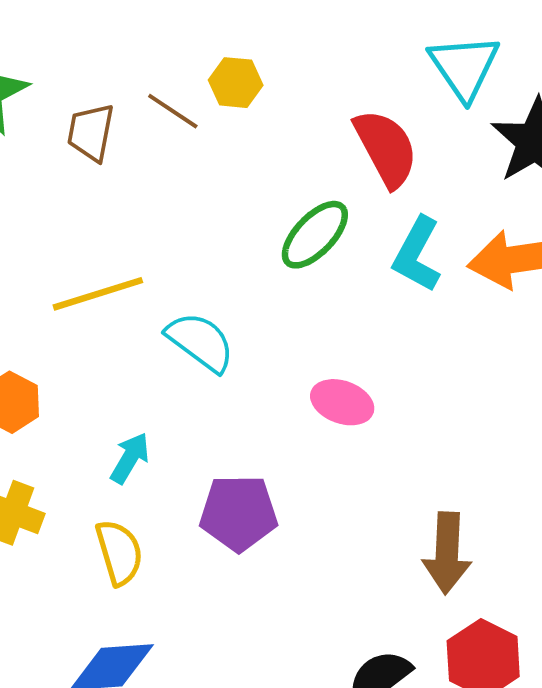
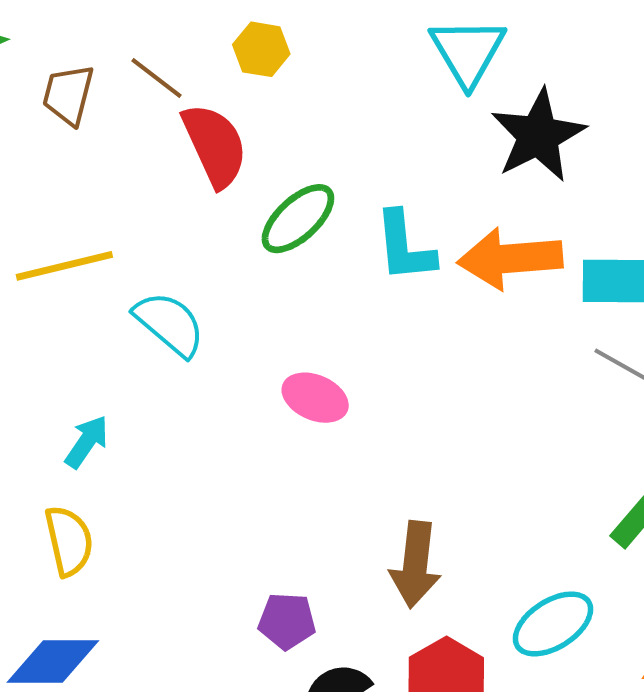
yellow hexagon: (236, 83) -> (261, 49), moved
red semicircle: (386, 148) -> (215, 145), moved
cyan L-shape: (417, 254) -> (405, 247), turned -38
purple pentagon: (239, 513) -> (287, 621), moved, size x0.7

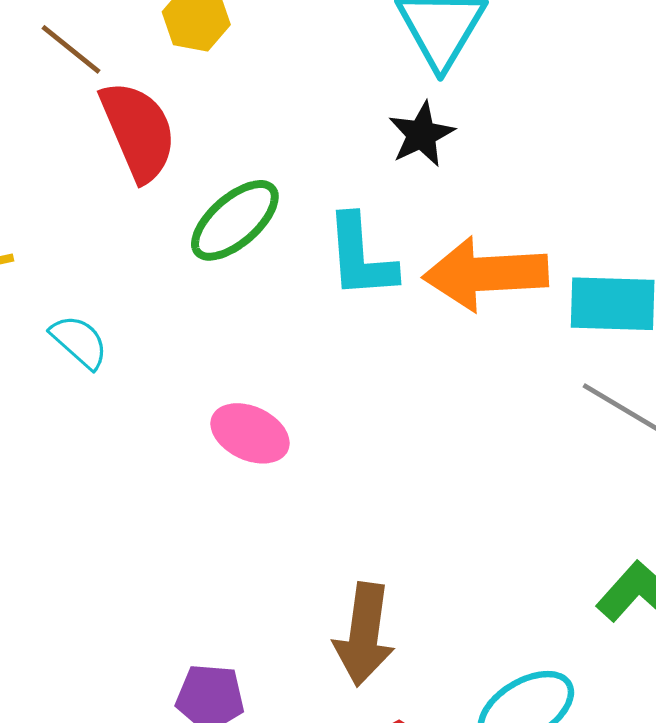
black star: (538, 136) -> (421, 134), moved, size x0.6
cyan semicircle: (169, 324) -> (79, 342), size x0.7

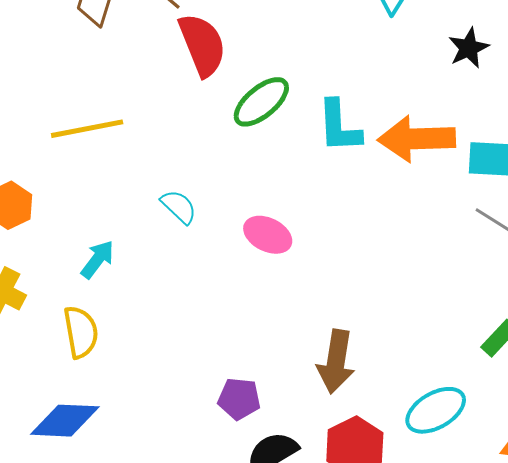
black star: (421, 134) -> (469, 48), moved
cyan semicircle: (79, 342) -> (179, 207), moved

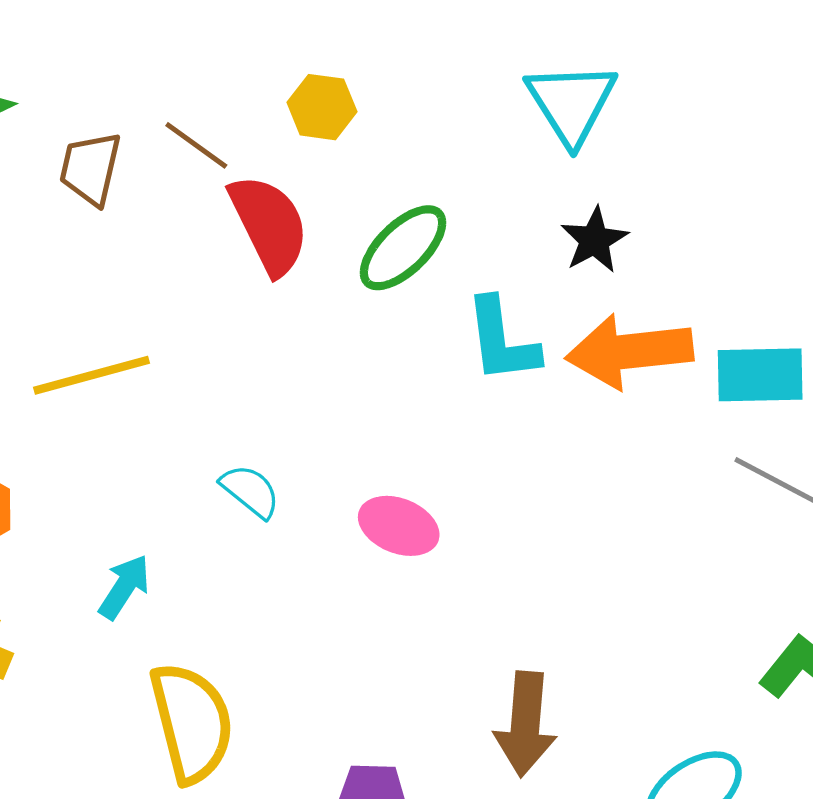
black star: (469, 48) -> (594, 240), moved
green ellipse: (261, 102) -> (403, 248), moved
yellow semicircle: (81, 332) -> (192, 723), moved, size x1.4

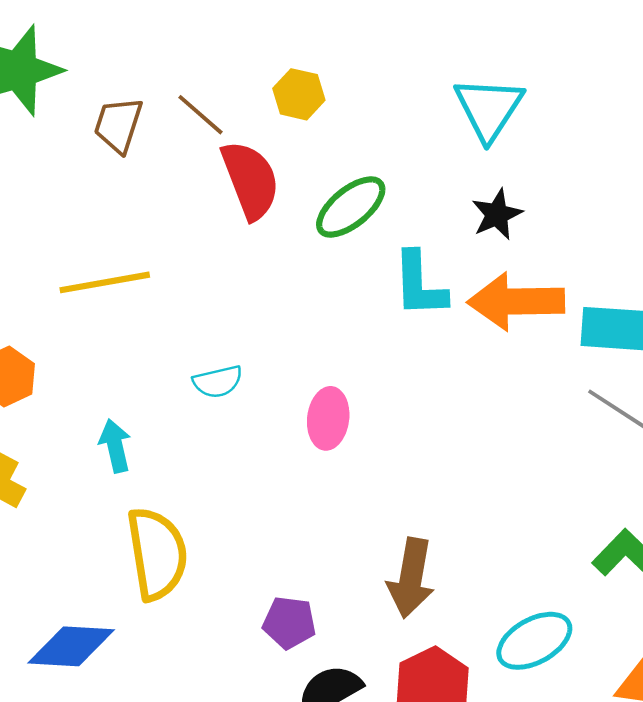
cyan semicircle: (250, 491) -> (218, 382), turned 123
pink ellipse: (399, 526) -> (328, 418), turned 70
cyan arrow: (124, 587) -> (115, 446), turned -51

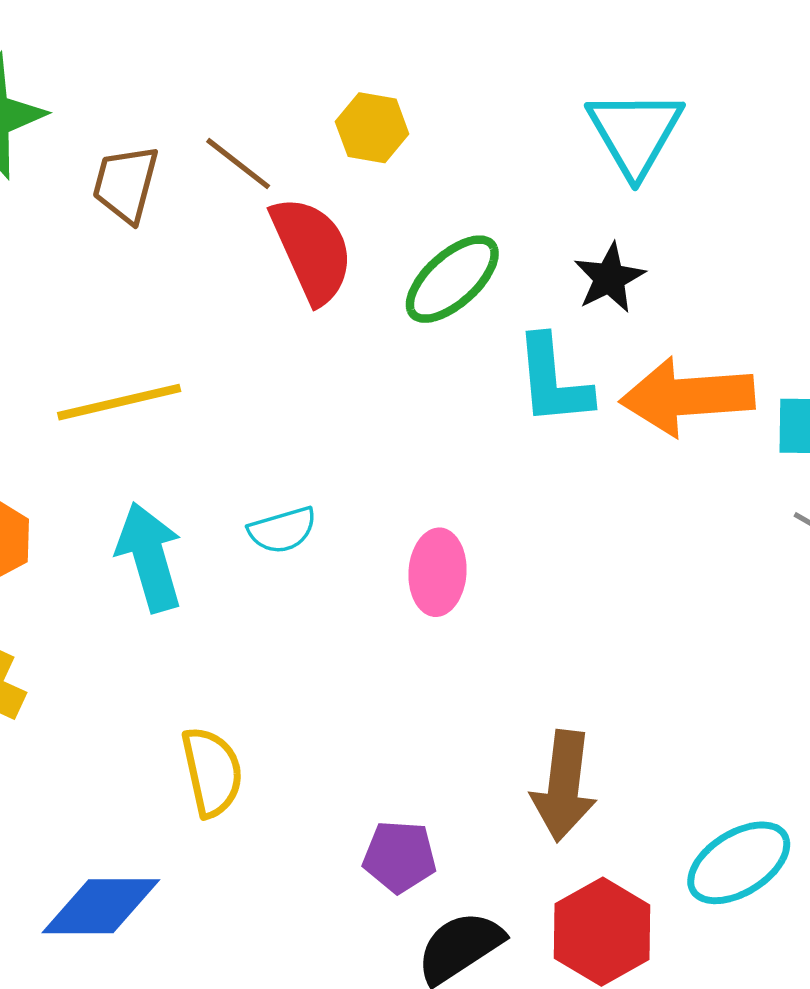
black star: (497, 214) -> (609, 278), moved
cyan arrow: (115, 446) -> (150, 557), moved, size x1.5
yellow semicircle: (157, 554) -> (212, 772), size x0.7

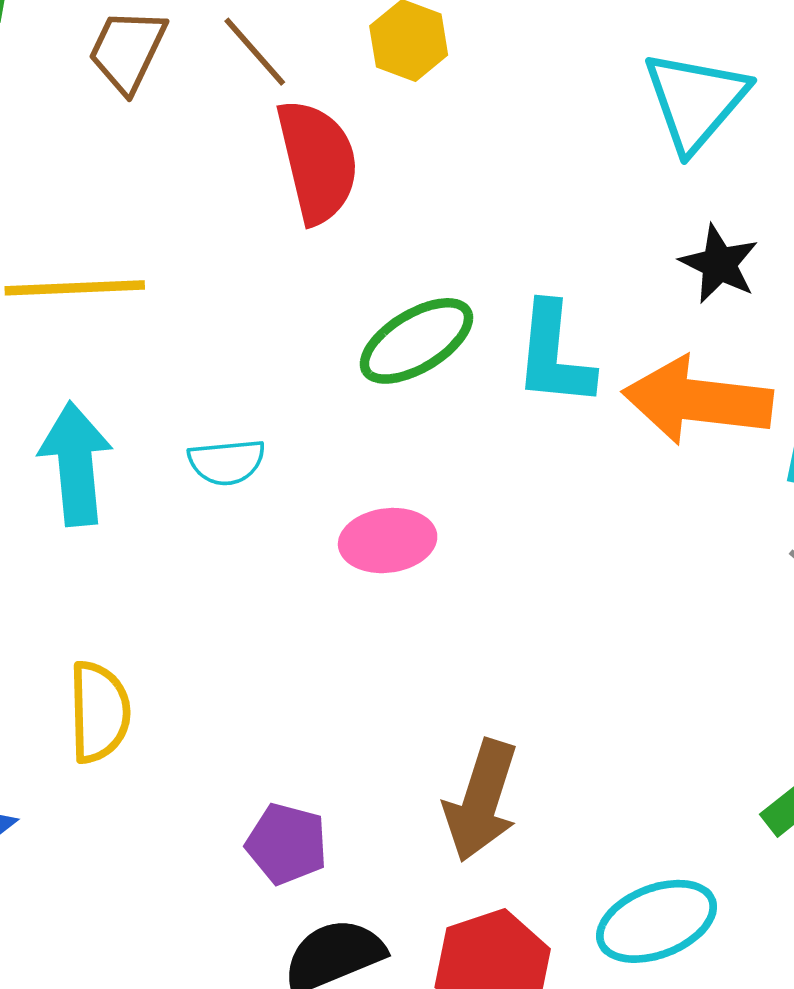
black star: (609, 278) -> (719, 264), moved, turned -30
green ellipse: (452, 279) -> (416, 341), moved
pink ellipse: (437, 572) -> (388, 541), turned 68

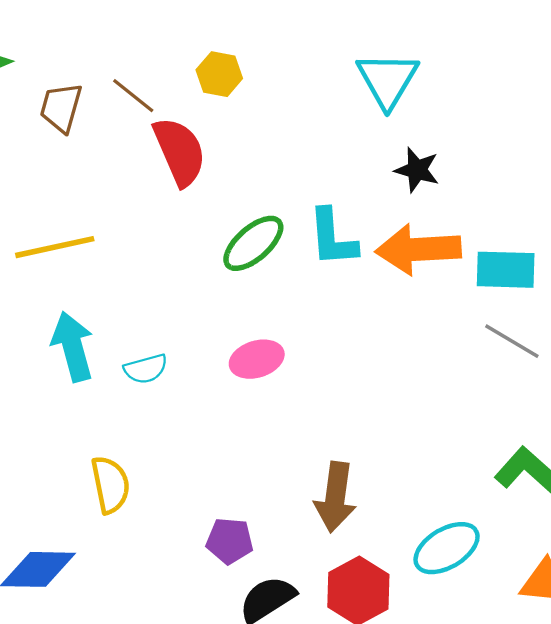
cyan semicircle: (227, 462) -> (146, 369), moved

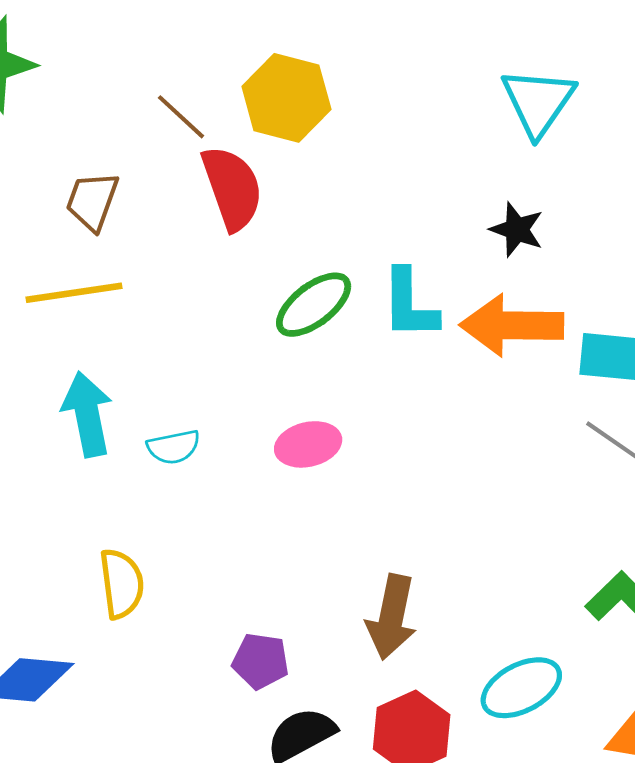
yellow hexagon: (219, 74) -> (286, 98), size x1.6
cyan triangle: (388, 80) -> (538, 102), moved
brown trapezoid: (61, 108) -> (92, 201), moved

